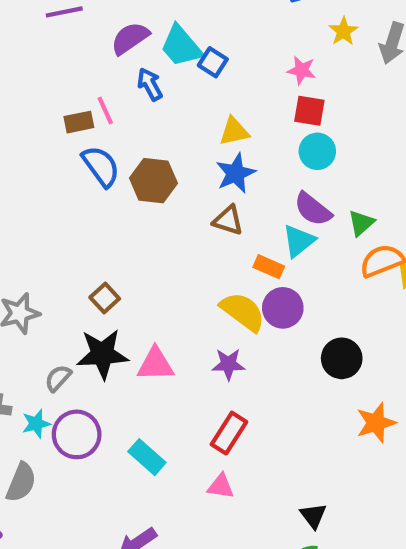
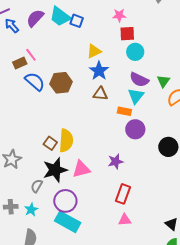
blue arrow: (150, 84) -> (12, 26), moved
yellow semicircle: (243, 312) -> (66, 141), moved, turned 70
purple circle: (77, 434) -> (65, 201), moved
cyan rectangle: (147, 457) -> (68, 222), moved, size x1.4

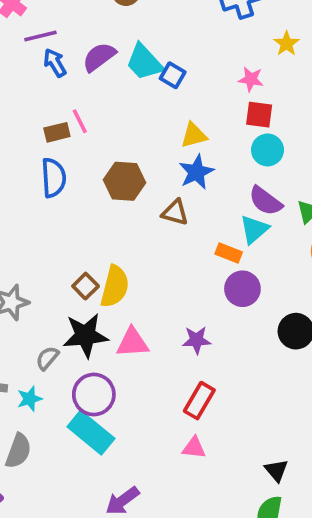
blue semicircle: (35, 82) -> (54, 178), moved, turned 35
brown triangle: (100, 94) -> (175, 212), moved

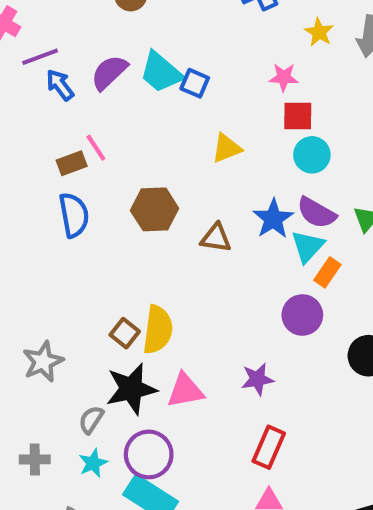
blue star: (196, 172) -> (273, 219), moved
orange rectangle: (229, 253) -> (327, 272), moved, turned -70
cyan star: (30, 399) -> (93, 463), moved

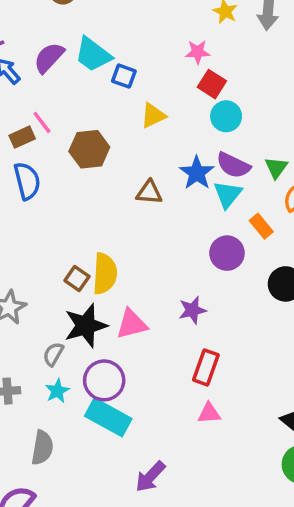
blue square: (195, 83) -> (124, 76), moved
red square: (298, 116) -> (212, 84), turned 36
brown hexagon: (155, 209) -> (89, 149), moved
orange rectangle: (327, 272) -> (261, 226), moved, turned -70

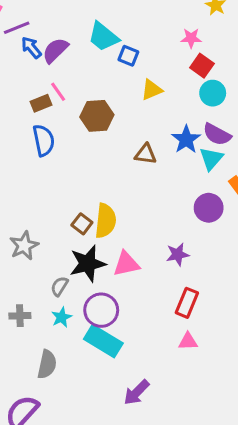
purple semicircle: (49, 58) -> (55, 50), moved

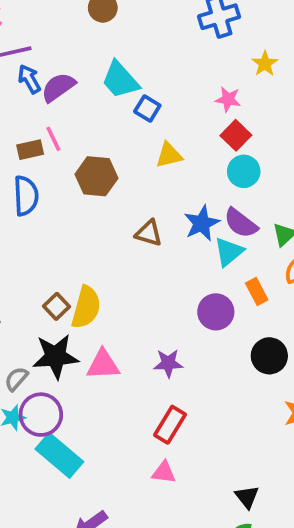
purple circle: (101, 310) -> (41, 415), moved

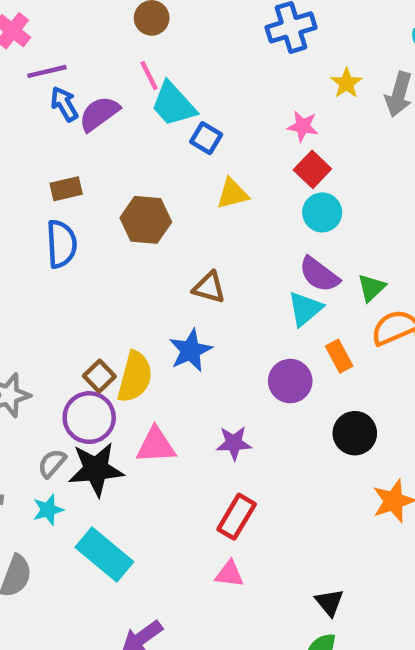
pink line: (53, 139) -> (149, 76), moved
blue star: (202, 223) -> (190, 350), moved
black star: (56, 356) -> (96, 469), moved
purple circle: (41, 415) -> (89, 418), moved

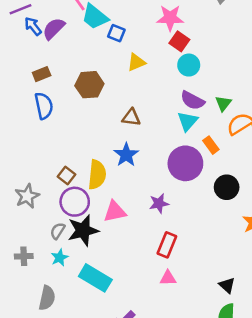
pink star: (303, 126) -> (170, 18), size x1.5
brown square: (99, 376) -> (66, 176), moved
purple circle: (290, 381) -> (185, 163), size x1.4

